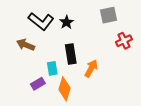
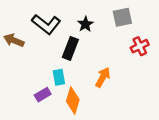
black star: (67, 22) -> (85, 24), moved
brown arrow: (26, 45) -> (14, 40), moved
black rectangle: (71, 54) -> (70, 48), moved, turned 30

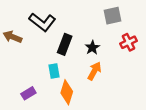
black star: (85, 24) -> (92, 48), moved
purple rectangle: (43, 95) -> (28, 93), moved

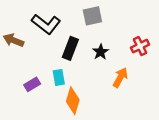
gray square: (113, 16) -> (92, 16), moved
orange arrow: (94, 71) -> (120, 77), moved
purple rectangle: (28, 93) -> (32, 84), moved

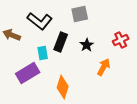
cyan rectangle: (59, 77) -> (43, 53), moved
purple rectangle: (32, 84) -> (28, 73), size x1.6

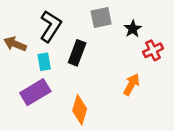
black L-shape: (40, 21) -> (50, 26), turned -95
black star: (87, 45) -> (133, 29), moved
cyan rectangle: (43, 53) -> (44, 62), moved

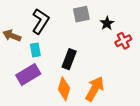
black rectangle: (77, 53) -> (69, 59), moved
orange arrow: (131, 84) -> (95, 89), moved, size x1.4

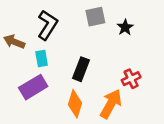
red cross: (123, 41) -> (131, 79), moved

